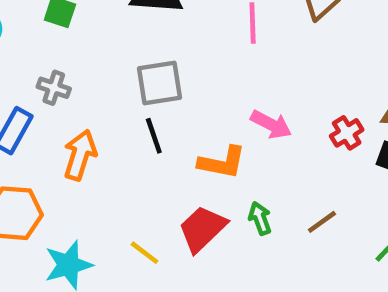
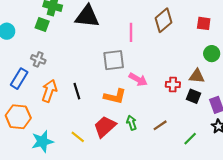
gray square: (159, 83) -> (114, 60), moved
red cross: (347, 133) -> (173, 85), turned 32
black line: (154, 136) -> (77, 91), moved

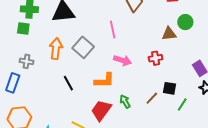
pink line: (131, 32) -> (113, 30), moved
gray square: (114, 60) -> (83, 47), moved, turned -30
brown triangle: (197, 76) -> (169, 34), moved
orange arrow: (49, 91) -> (56, 49), moved
black square: (194, 96) -> (170, 88), moved

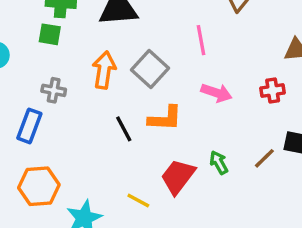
orange L-shape: (104, 80) -> (165, 118), moved

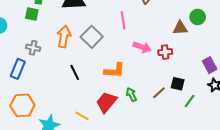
pink arrow: (216, 93) -> (142, 47), moved
orange L-shape: (165, 118) -> (115, 70), moved

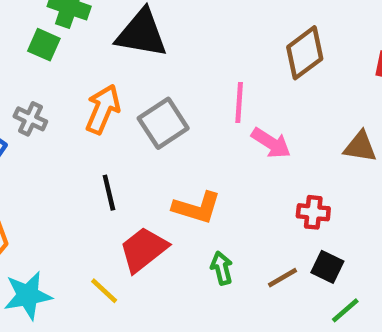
pink arrow: (142, 47) -> (271, 143), moved
red cross: (165, 52) -> (313, 212), moved
red trapezoid: (106, 102) -> (143, 249), moved

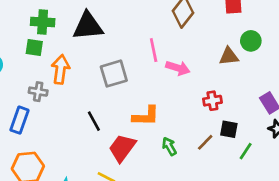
orange arrow: (103, 109) -> (60, 69), moved
gray square: (163, 123) -> (114, 74), turned 32

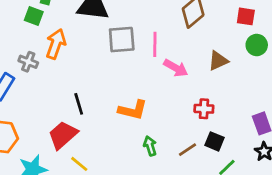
green circle: (251, 41) -> (257, 45), moved
brown triangle: (229, 56) -> (218, 61), moved, turned -30
gray square: (114, 74) -> (122, 40), moved
red trapezoid: (122, 148) -> (63, 135), moved

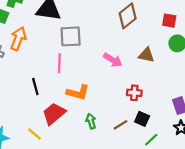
pink line: (155, 44) -> (59, 63), moved
brown triangle: (218, 61) -> (146, 55), turned 35
red trapezoid: (63, 135) -> (54, 114), moved

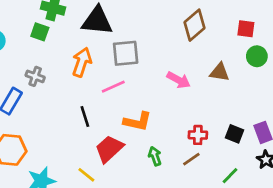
orange arrow: (18, 39) -> (82, 62), moved
pink line: (59, 63) -> (113, 87), turned 66
red cross: (134, 93) -> (198, 135), moved
black square: (142, 119) -> (234, 134), moved

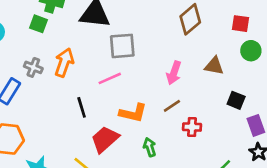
orange arrow: (82, 62) -> (64, 63), moved
pink arrow: (179, 80) -> (174, 73), turned 80
black square: (234, 134) -> (236, 100), moved
brown line: (191, 159) -> (172, 106), moved

